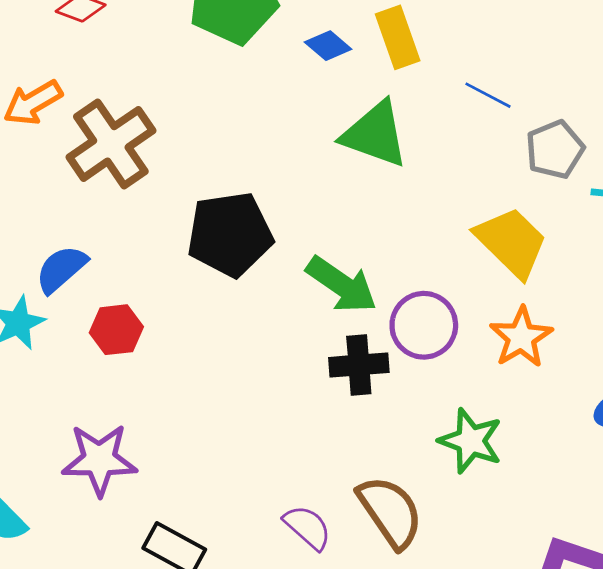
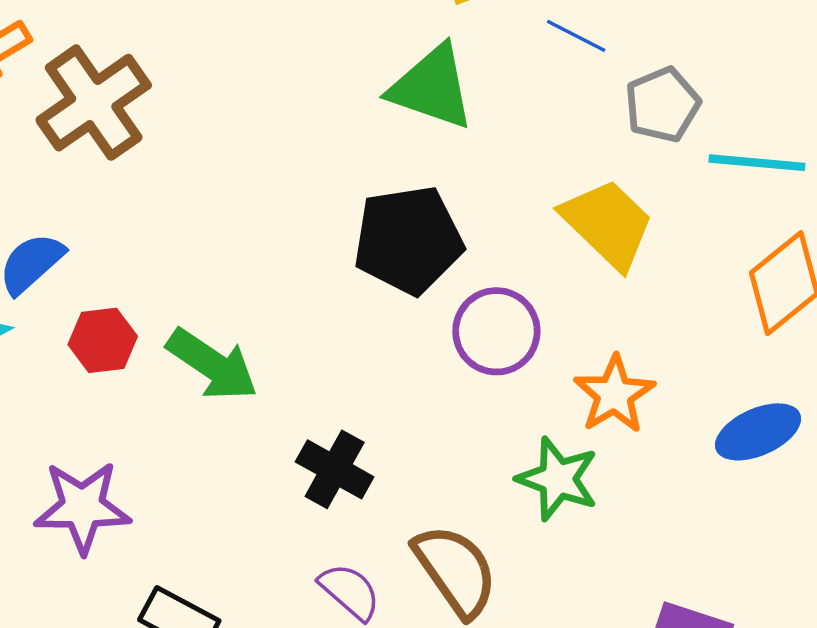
black pentagon: (230, 234) -> (408, 240), moved
green arrow: (342, 285) -> (212, 365), moved
orange star: (521, 337) -> (614, 394), moved
black cross: (359, 365) -> (335, 469), moved, turned 34

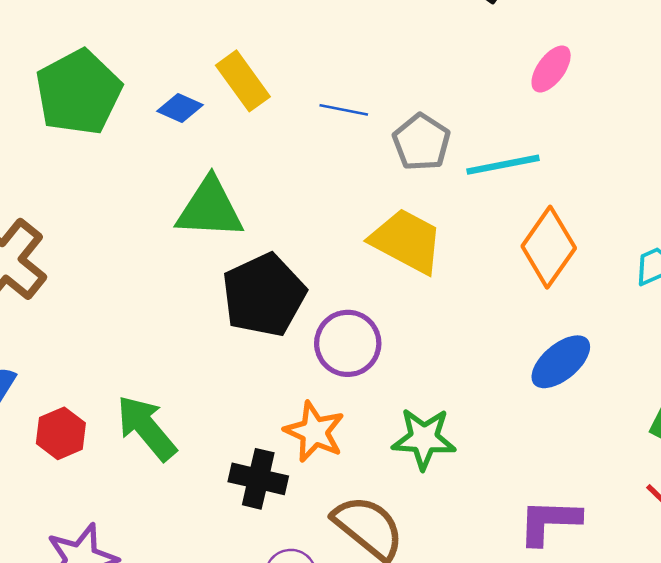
green triangle: (432, 87) -> (210, 208), moved
green arrow: (212, 365) -> (146, 428), turned -148
orange star: (614, 394) -> (314, 432), moved

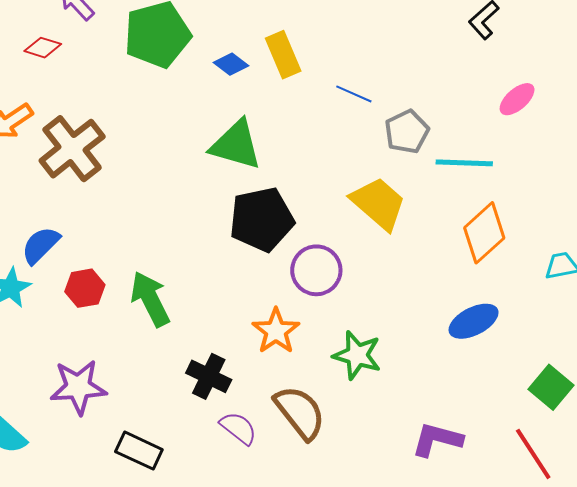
black cross: (258, 479) -> (209, 376), moved

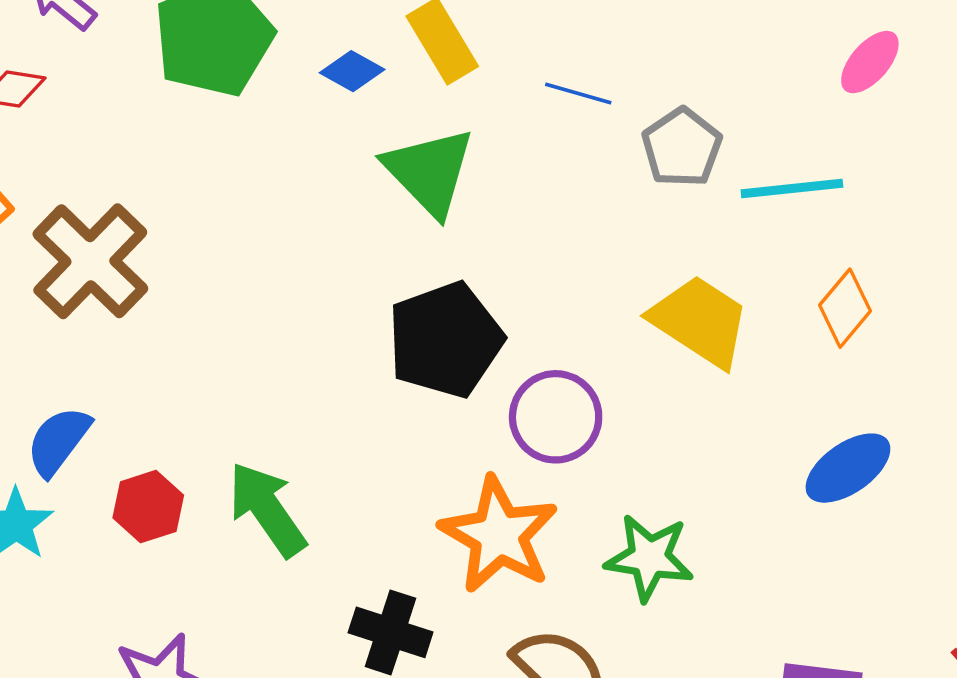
green triangle: (236, 145) -> (429, 171), moved, turned 38
yellow trapezoid: (378, 203) -> (700, 321), moved
orange diamond: (484, 233) -> (845, 308), size x0.7
orange star: (276, 331) -> (499, 535), size x1.4

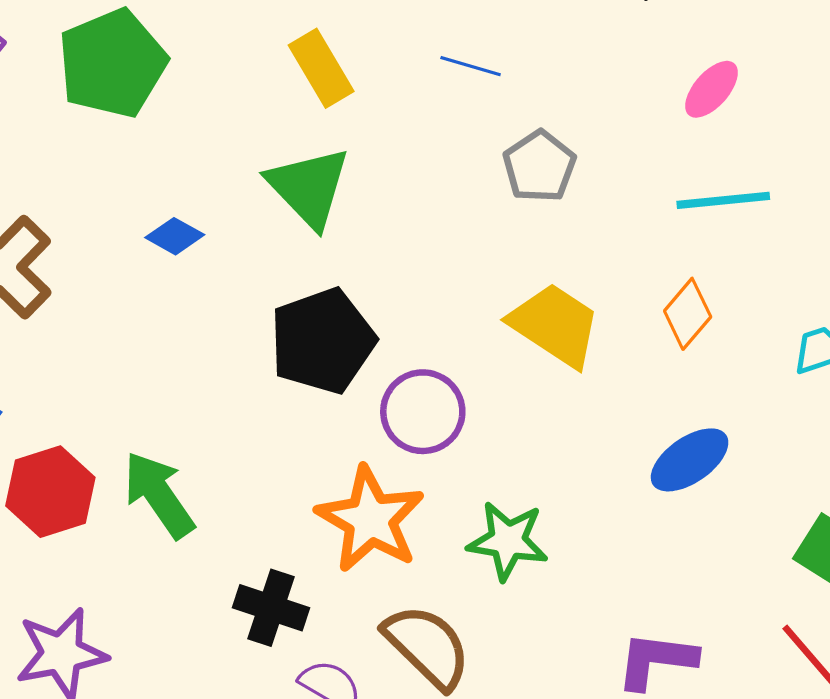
blue diamond: (352, 71) -> (175, 236), moved
blue line: (578, 94) -> (471, 66), moved
cyan line: (792, 188) -> (723, 200), moved
red hexagon: (148, 507) -> (50, 492), size x1.4

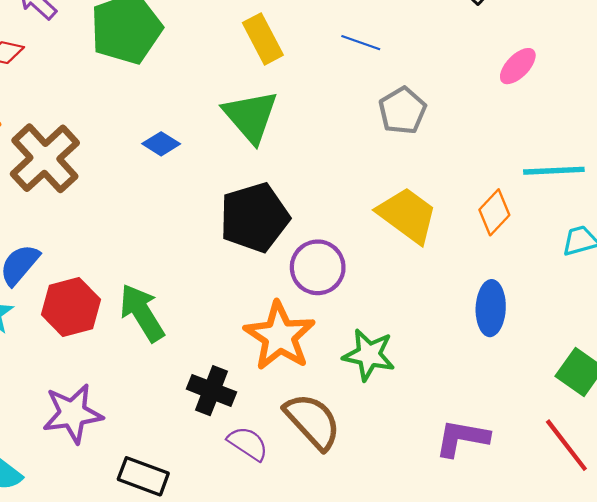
cyan line: (723, 200) -> (554, 171), moved
blue ellipse: (690, 460) -> (491, 308), turned -56

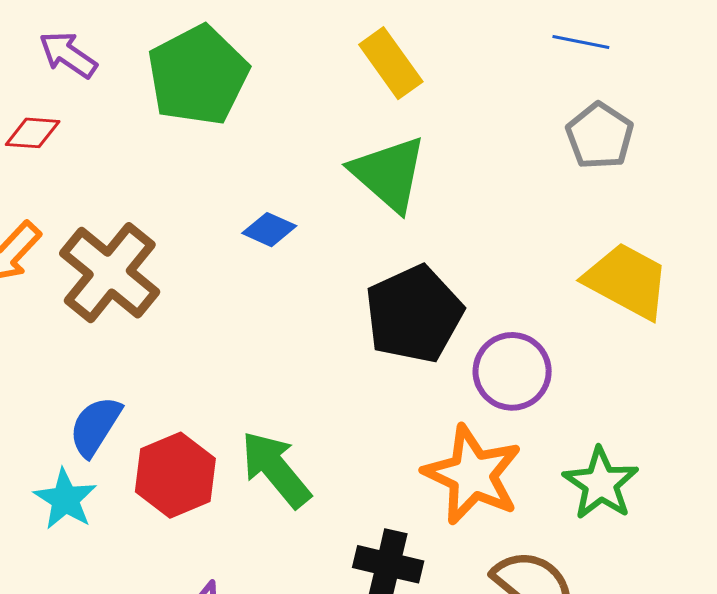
blue line: (361, 43) -> (581, 42), moved
green star: (369, 355) -> (601, 483), turned 30

